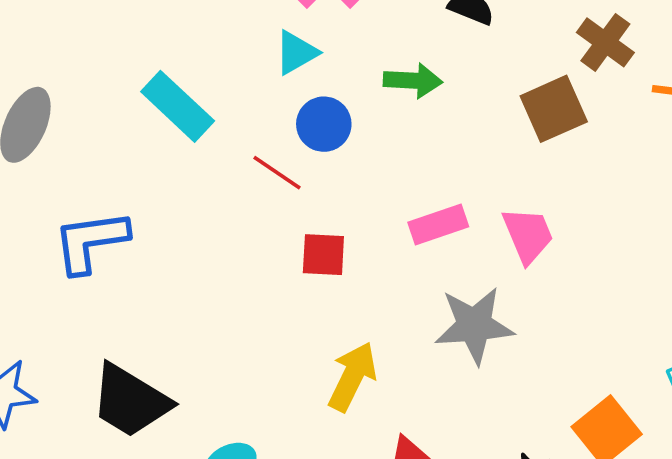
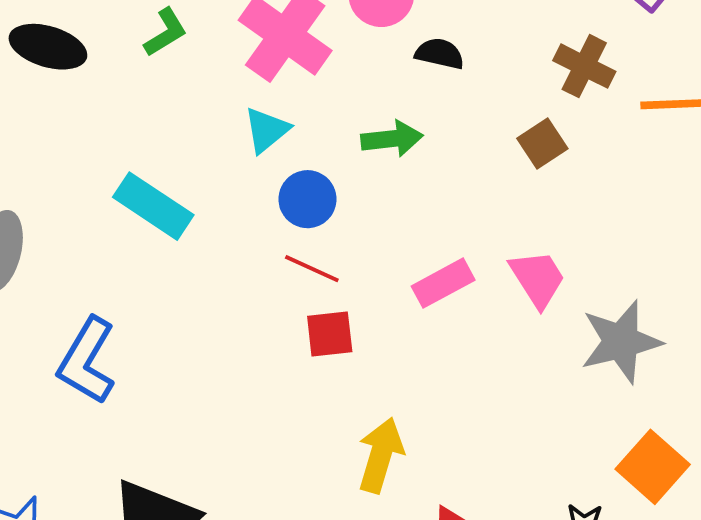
brown square: (554, 109) -> (542, 144), size x0.7
red line: (277, 173) -> (312, 269), moved
blue L-shape: (91, 242) -> (87, 361), turned -42
gray star: (474, 325) -> (621, 342), moved

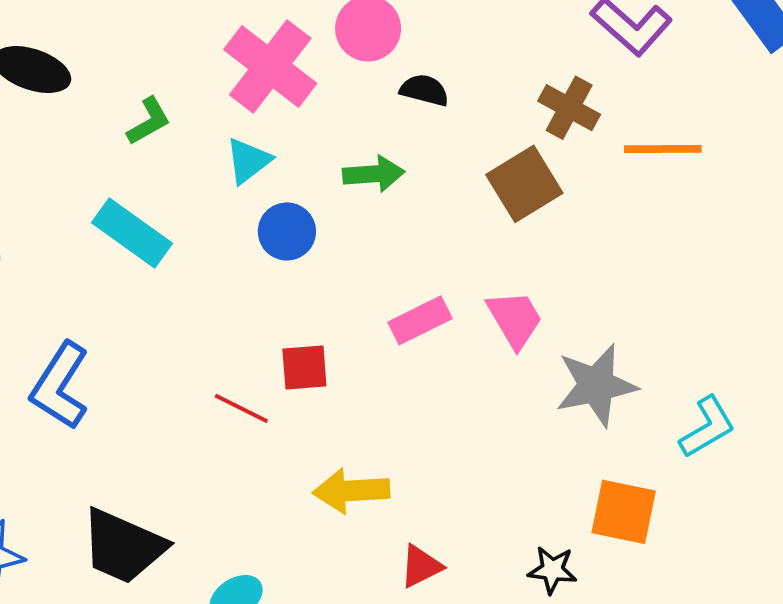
green L-shape: (166, 32) -> (149, 121), moved
brown square: (542, 144) -> (524, 184), size x1.5
red line: (312, 269) -> (241, 408), moved
yellow arrow: (381, 455) -> (351, 491), turned -112
orange square: (653, 467) -> (624, 512), turned -32

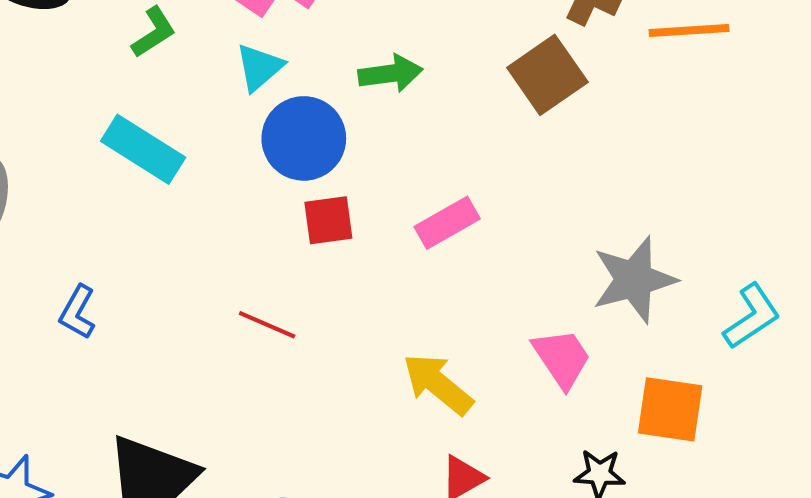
blue circle: (287, 231) -> (304, 138), size x1.4
pink trapezoid: (515, 319) -> (562, 358), moved
red square: (304, 367) -> (328, 220), moved
blue L-shape: (60, 386) -> (77, 312), size x0.6
yellow arrow: (351, 491) -> (438, 384), moved, turned 46

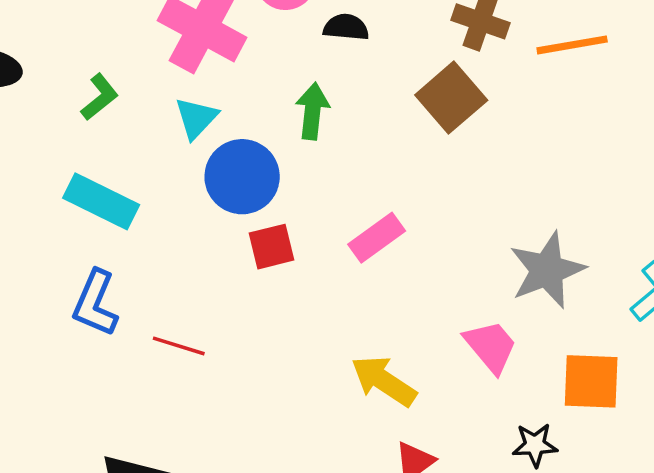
green arrow: (390, 73) -> (312, 111), turned -70
blue L-shape: (77, 312) -> (95, 303), moved, size x1.4
red line: (267, 325) -> (179, 346), moved

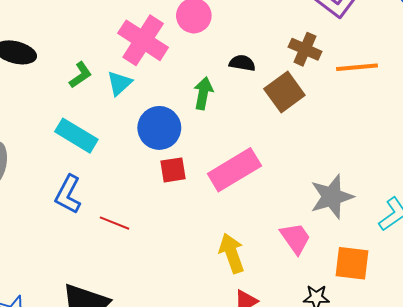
black semicircle: (346, 27) -> (242, 63), moved
cyan triangle: (196, 118) -> (119, 83), moved
pink rectangle: (377, 238) -> (234, 170), size x1.6
yellow arrow: (384, 381) -> (232, 253), turned 33

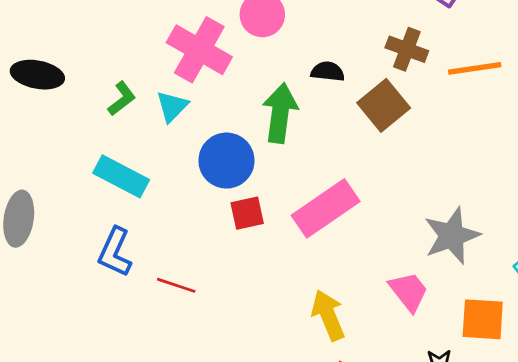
green arrow: (203, 93) -> (280, 113), size x1.4

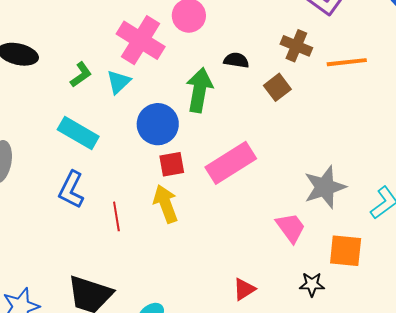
brown square: (384, 105) -> (277, 87), size x0.7
red line: (176, 285) -> (116, 216), turned 60
yellow arrow: (328, 315) -> (166, 204), moved

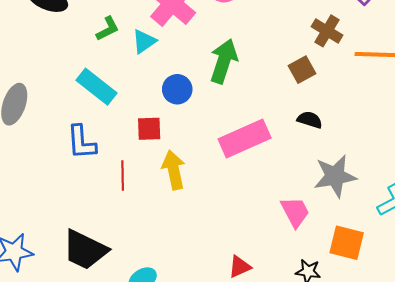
black semicircle: (236, 60) -> (310, 120), moved
blue circle: (158, 124) -> (177, 89), size x0.7
red square: (172, 164) -> (149, 129), moved
blue L-shape: (71, 190) -> (81, 142), turned -39

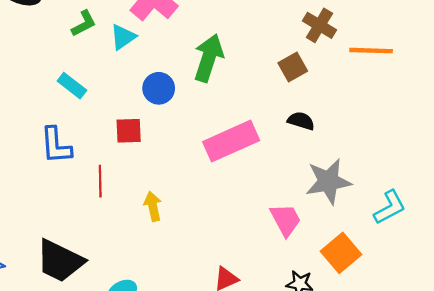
cyan rectangle: (96, 87) -> (72, 86), size x0.7
yellow arrow: (174, 170) -> (153, 206), moved, size x0.7
orange square: (347, 243) -> (341, 253), turned 36

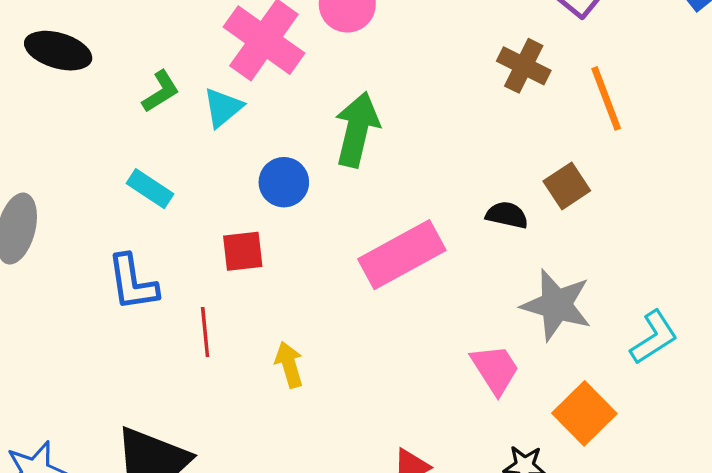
orange line: (371, 51) -> (606, 98), turned 72
brown square: (293, 67) -> (567, 186), moved
gray star: (328, 181) -> (556, 305), turned 30

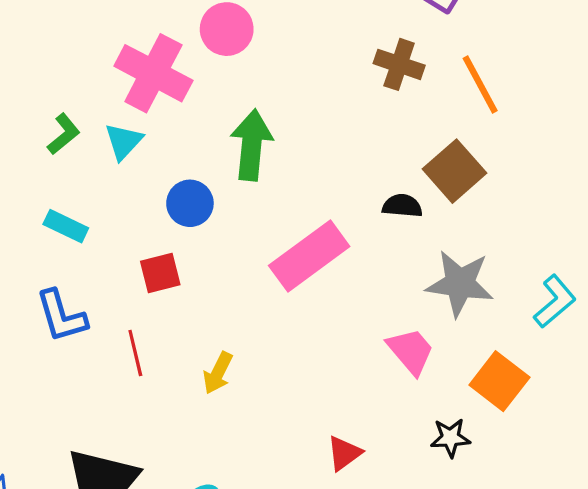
brown square: (567, 186) -> (454, 171), size x1.4
yellow arrow: (289, 365) -> (218, 373), turned -129

